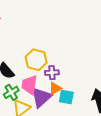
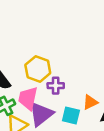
orange triangle: (55, 88) -> (90, 102), moved

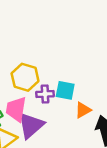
cyan square: (71, 115) -> (65, 90), moved

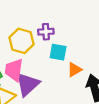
purple cross: (45, 94) -> (46, 32), moved

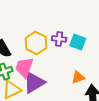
cyan square: (58, 52) -> (78, 42), moved

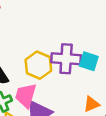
purple cross: (59, 39) -> (66, 59), size x1.6

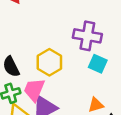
purple cross: (66, 59) -> (87, 36), moved

